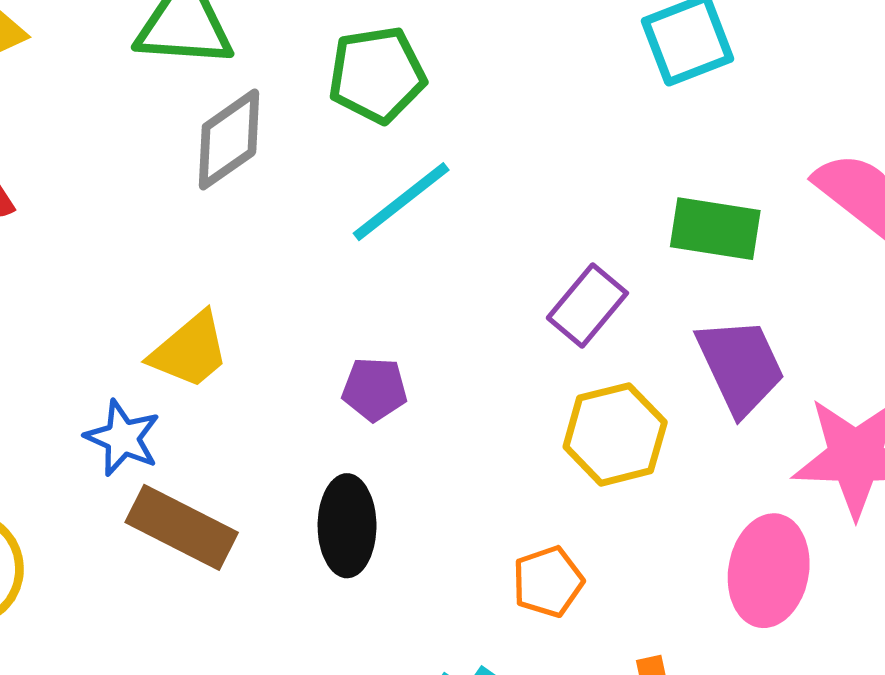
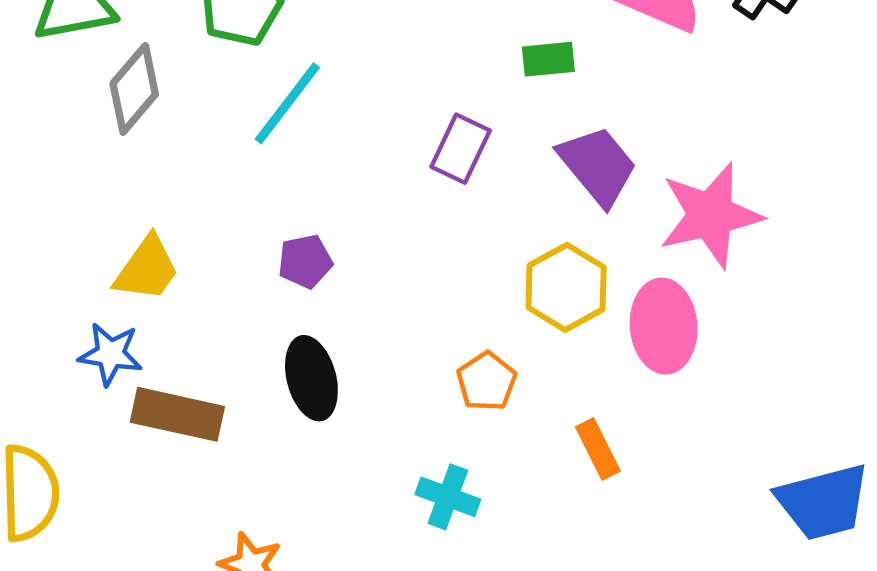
green rectangle: (715, 229) -> (548, 59), size x0.7
yellow hexagon: (615, 434) -> (566, 287), moved

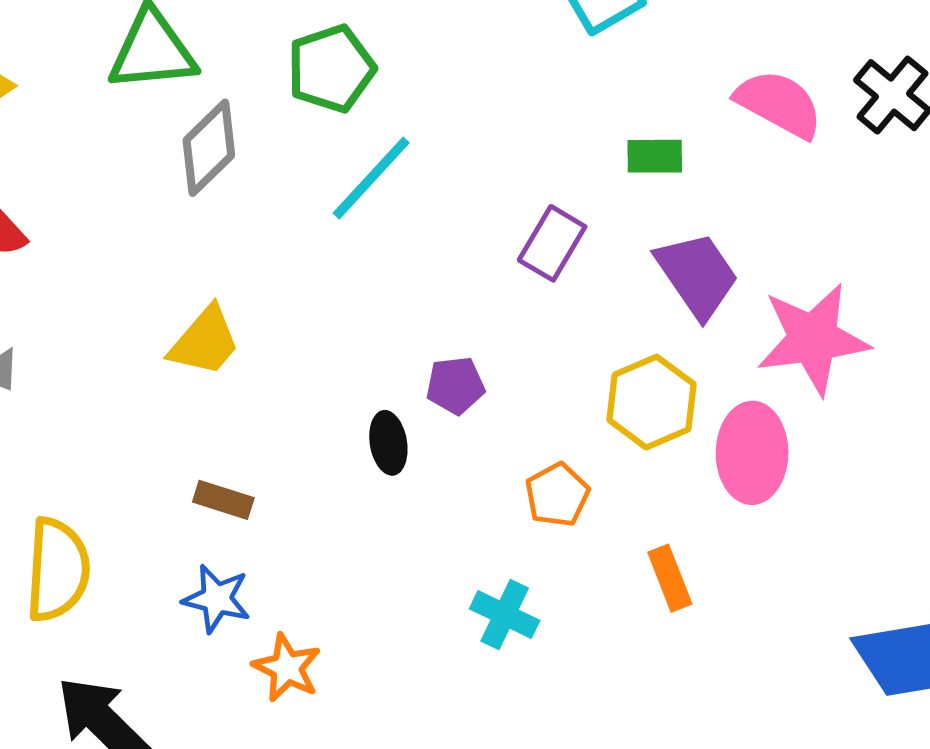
purple pentagon: (305, 261) -> (455, 385), moved
blue star: (110, 354) -> (217, 599), moved
black ellipse: (311, 378) -> (388, 443), moved, size x0.7
brown rectangle: (177, 414) -> (223, 500), size x0.6

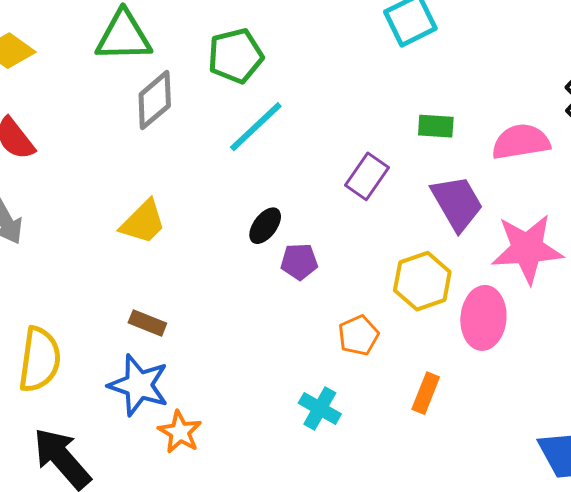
pink semicircle: (779, 104) -> (521, 142), moved, turned -42
black ellipse: (388, 443) -> (265, 226), moved, turned 42
orange rectangle: (670, 578) -> (426, 393), turned 39
blue star: (217, 599) -> (139, 385), size x1.4

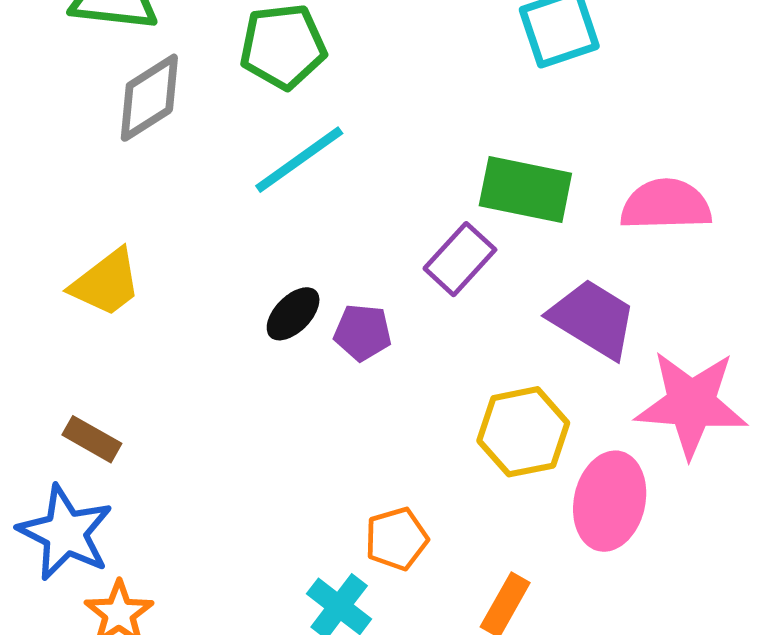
green rectangle: (436, 126) -> (525, 189), moved, size x1.6
pink semicircle: (521, 142) -> (666, 205), moved
purple trapezoid: (457, 203) -> (593, 319), turned -36
purple pentagon: (299, 262) -> (363, 332), moved
orange pentagon: (359, 335) -> (396, 539), moved

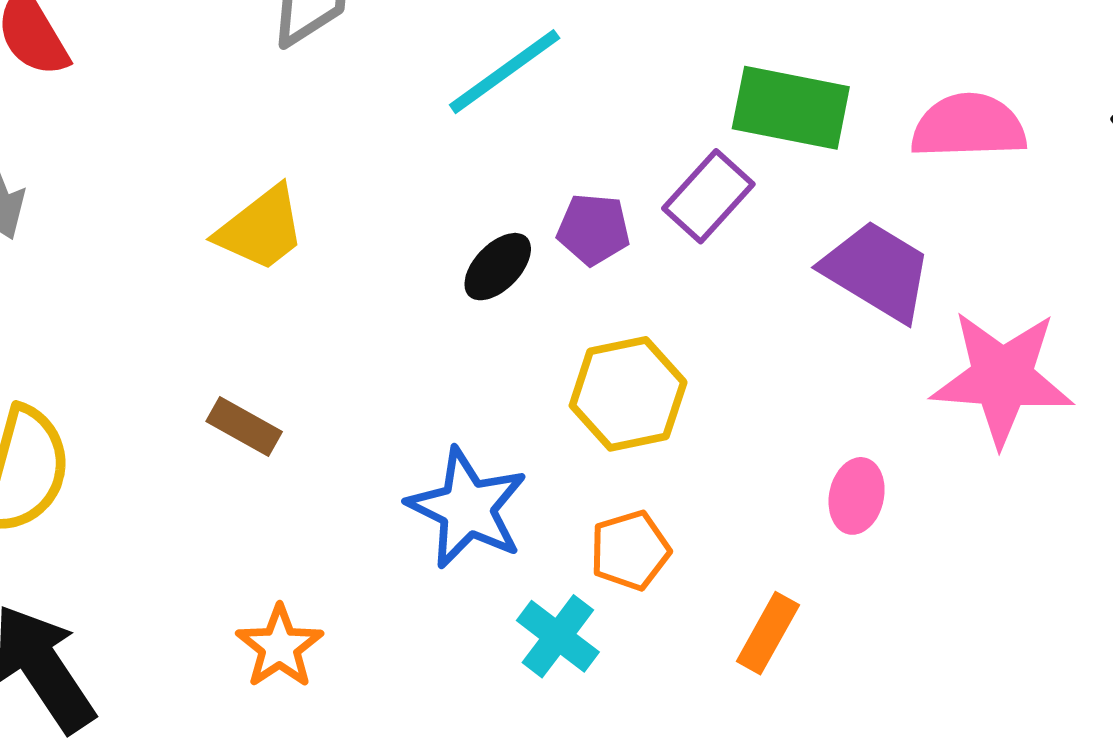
purple pentagon: (363, 332) -> (593, 229), moved
yellow hexagon: (523, 432) -> (628, 394), moved
pink ellipse: (610, 501) -> (857, 496), moved, size x0.6
blue star: (65, 533) -> (467, 508), moved

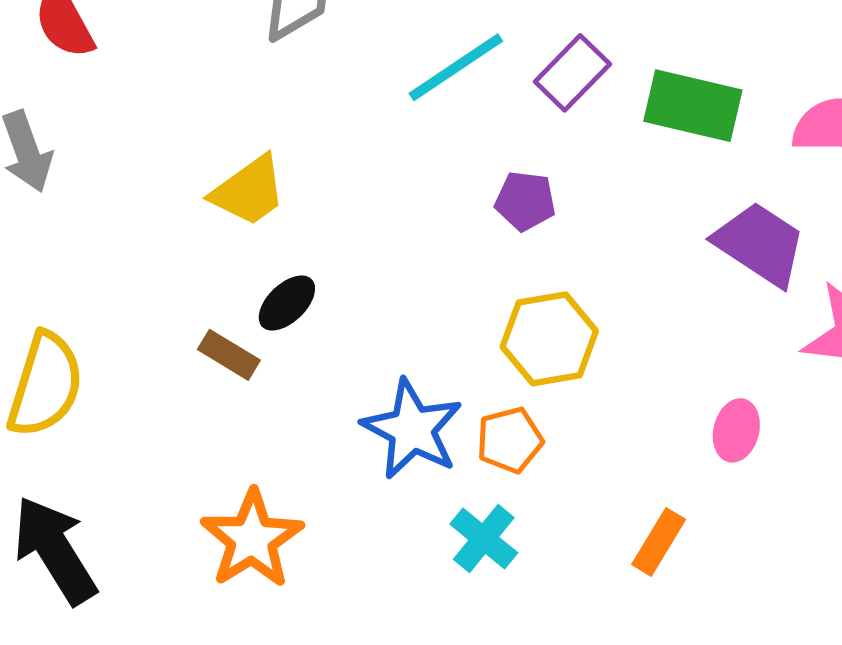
purple rectangle: (708, 196) -> (572, 73), moved
black ellipse: (498, 267) -> (287, 303), moved
orange pentagon: (630, 550) -> (510, 440), moved
orange star: (280, 647) -> (252, 539), size x1.4

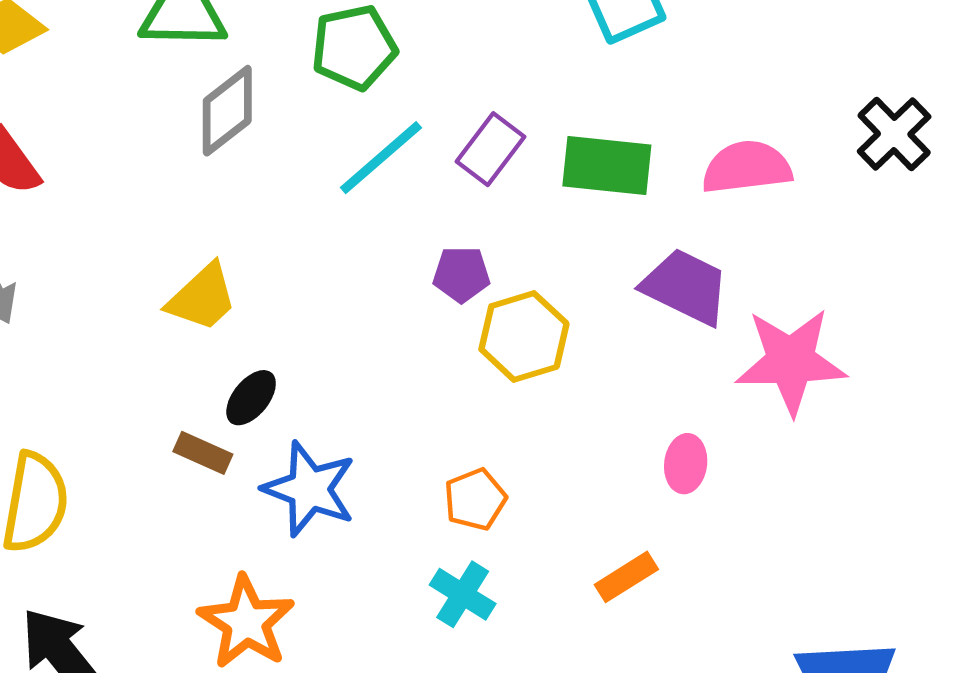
yellow hexagon: (549, 339) -> (524, 336), moved
blue star: (412, 429) -> (309, 489), moved
orange rectangle: (659, 542) -> (626, 577), turned 34

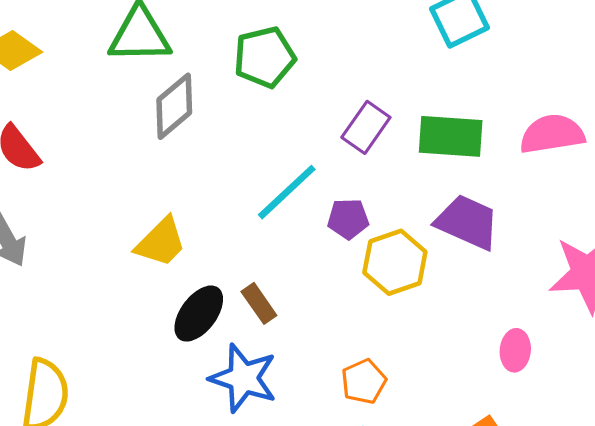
cyan line: (381, 158) -> (287, 192), moved
purple trapezoid: (686, 287) -> (467, 222), moved
black ellipse: (251, 398) -> (199, 314), size x1.4
brown rectangle: (203, 453) -> (259, 303), moved, turned 33

